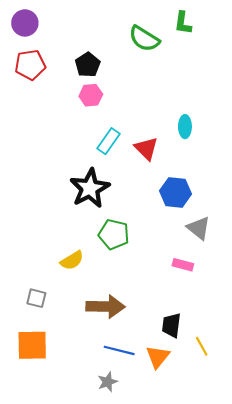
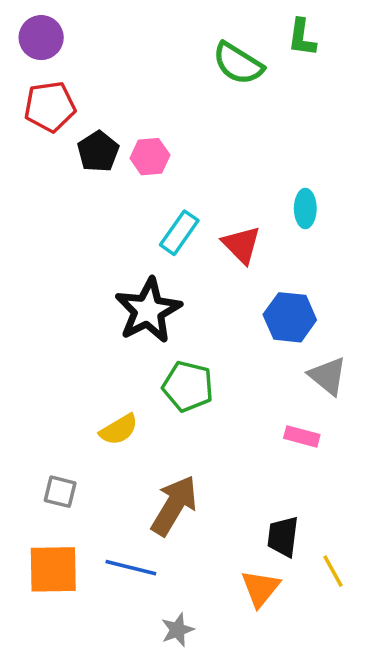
black pentagon: (88, 65) -> (98, 152), moved
brown arrow: (105, 307) -> (174, 505), turned -60
blue line: (119, 350) -> (131, 568), moved

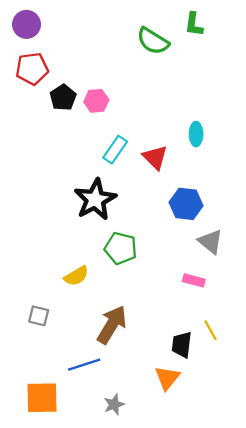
blue line: (131, 568) -> (84, 365), turned -32
orange square: (53, 569) -> (42, 398), moved
yellow line: (333, 571) -> (210, 330), moved

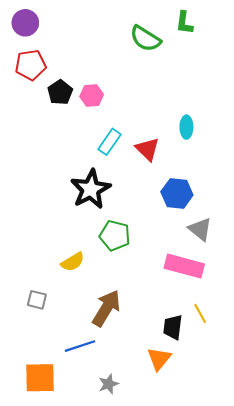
pink rectangle: (194, 280) -> (184, 266), size x1.8

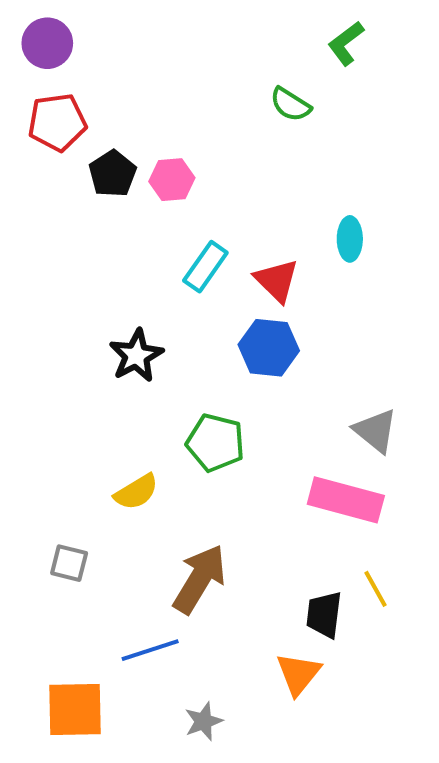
green L-shape: (184, 23) -> (346, 43), turned 45
green semicircle: (145, 39) -> (290, 104), moved, size x0.7
black star: (91, 189) -> (136, 356), moved, size x0.7
blue hexagon: (177, 193) -> (269, 348), moved

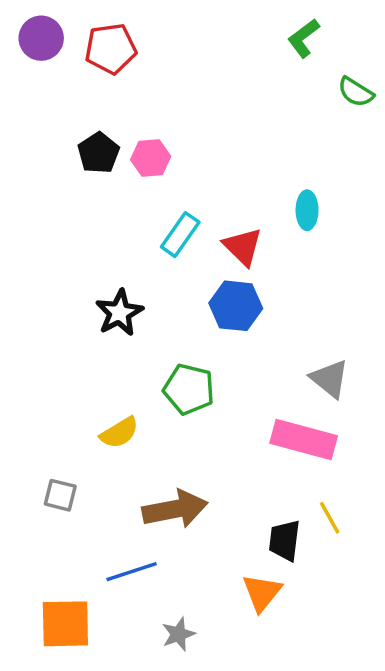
green semicircle: (290, 104) -> (356, 92), moved
red pentagon: (57, 122) -> (111, 49), moved
brown arrow: (200, 579) -> (175, 509), turned 48

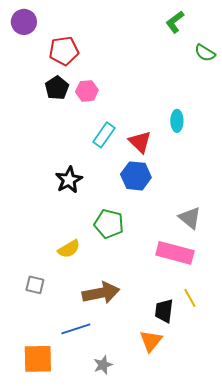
red pentagon: (111, 49) -> (64, 51), moved

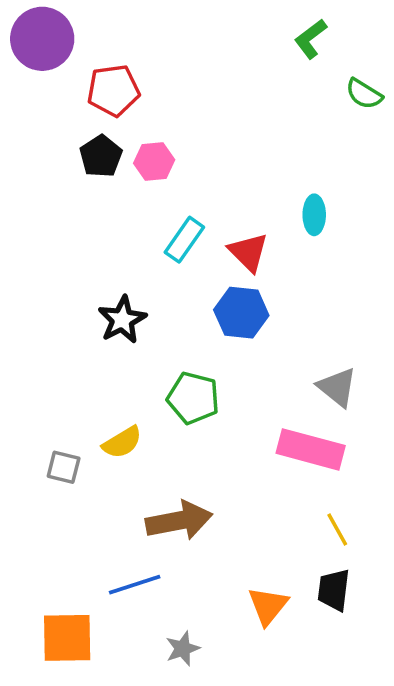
purple circle: (24, 22) -> (42, 39), size x1.4
gray square: (35, 285) -> (64, 467), moved
black trapezoid: (164, 311) -> (334, 590), moved

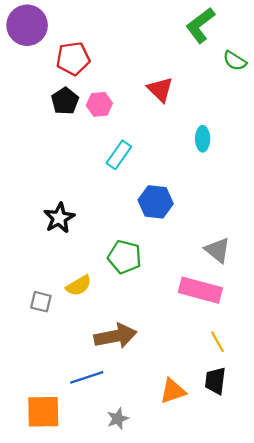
green L-shape: (311, 39) -> (200, 25), size x1.4
red triangle: (248, 252) -> (160, 89), moved
black star: (122, 320) -> (59, 218), moved
orange triangle: (268, 606) -> (173, 391), turned 32

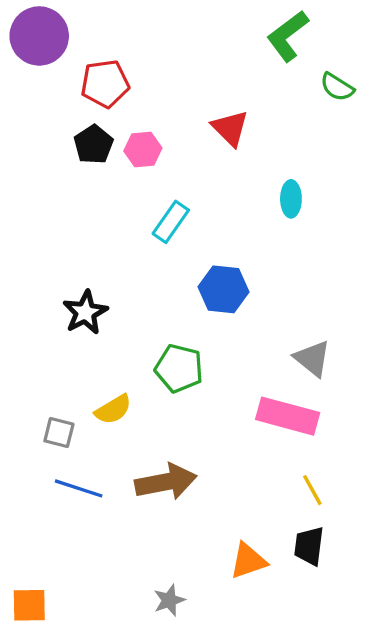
blue line: (87, 377) -> (79, 488), moved, turned 36
orange square: (43, 412) -> (29, 605), moved, size x0.7

